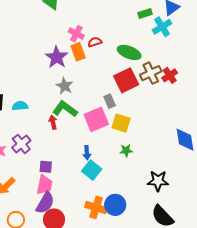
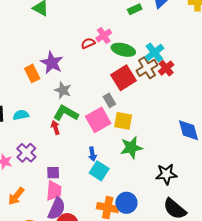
cyan cross: (162, 27) -> (154, 53), moved
pink cross: (76, 34) -> (104, 36), moved, turned 35
orange rectangle: (78, 52) -> (32, 73), moved
green star: (126, 150) -> (131, 148), size x1.6

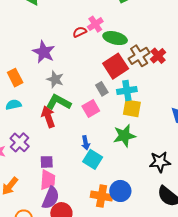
cyan cross: (154, 53) -> (127, 90), moved, turned 30
orange rectangle: (32, 73) -> (15, 78), moved
pink square: (98, 120) -> (91, 108), size x0.7
yellow square: (123, 121) -> (132, 108), moved
red arrow: (55, 128) -> (48, 117), size x1.5

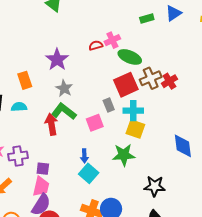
purple cross: (20, 142) -> (18, 156), moved, turned 30

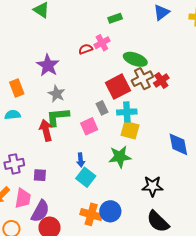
green rectangle: (147, 19) -> (115, 18), moved
green ellipse: (130, 57) -> (135, 59), moved
green L-shape: (64, 111) -> (58, 117), turned -40
pink trapezoid: (41, 187) -> (23, 198), moved

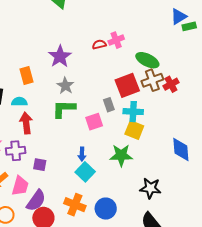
green rectangle: (115, 18) -> (189, 26), moved
red arrow: (46, 130) -> (26, 123), moved
orange cross: (91, 214) -> (75, 205), moved

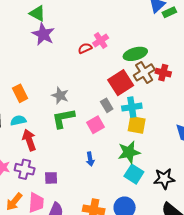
purple star: (60, 56) -> (43, 34), moved
green ellipse: (147, 60) -> (135, 54), turned -30
red cross: (171, 84) -> (163, 73), turned -35
purple cross: (16, 151) -> (25, 169), turned 30
cyan square: (85, 172) -> (134, 174), moved

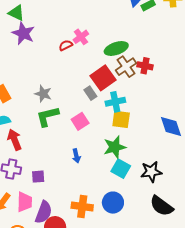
gray rectangle: (107, 105) -> (90, 93), moved

